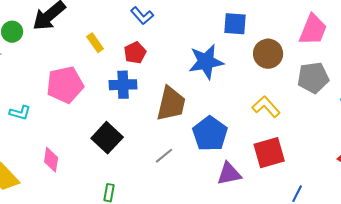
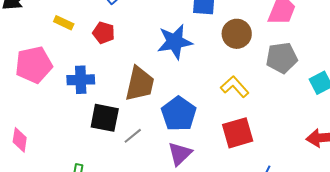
yellow rectangle: (95, 43) -> (64, 23), turned -30
red pentagon: (135, 53) -> (104, 33), turned -30
blue cross: (123, 85) -> (81, 80), moved
black square: (107, 138) -> (105, 118), moved, turned -32
purple triangle: (229, 174) -> (180, 154), moved, turned -32

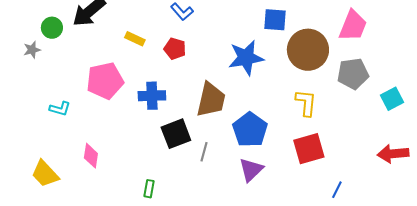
brown circle: (237, 34) -> (308, 50), size x1.4
yellow L-shape: (235, 87) -> (306, 103), turned 48
black square: (105, 118) -> (176, 134), turned -32
gray line: (133, 136) -> (204, 152), turned -36

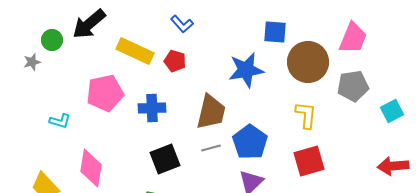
yellow rectangle: (135, 39) -> (135, 51), size x1.8
black square: (176, 134) -> (165, 159), moved
gray line: (204, 152) -> (211, 148), moved, turned 60
pink diamond: (91, 156) -> (91, 168), size x1.5

